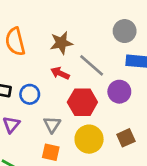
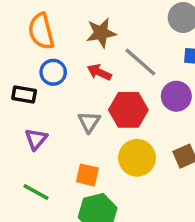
blue circle: (30, 94) -> (53, 72), moved
gray triangle: (52, 125) -> (89, 122), moved

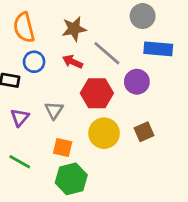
gray triangle: (89, 122) -> (54, 110), moved

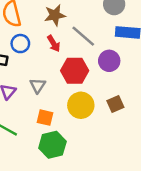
red arrow: (73, 62) -> (54, 44), turned -147

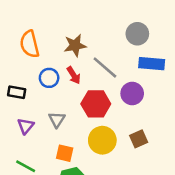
blue circle: (20, 44) -> (49, 78), moved

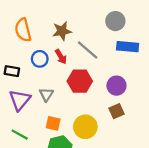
purple circle: (132, 93) -> (116, 86), moved
purple triangle: (26, 126) -> (20, 100), size x1.5
yellow circle: (102, 140) -> (85, 127), moved

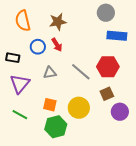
gray line: (88, 50) -> (81, 72), moved
red hexagon: (80, 81) -> (108, 67), moved
purple circle: (116, 86) -> (120, 112), moved
gray triangle: (46, 94) -> (50, 73), moved, turned 48

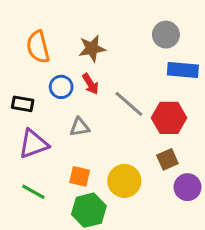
gray line: (81, 72) -> (129, 104), moved
purple triangle: (20, 84) -> (33, 144), turned 30

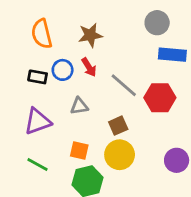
black rectangle: (23, 104) -> (38, 77), moved
brown square: (167, 159) -> (118, 126), moved

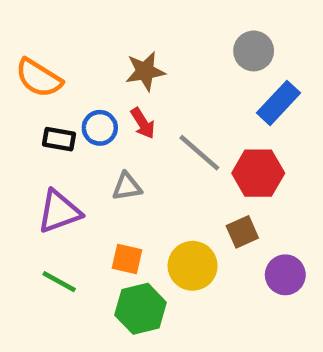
orange semicircle: (42, 34) -> (39, 78), moved, turned -44
blue rectangle: (172, 55) -> (279, 103), turned -52
brown square: (118, 126) -> (242, 232), moved

